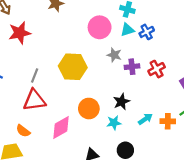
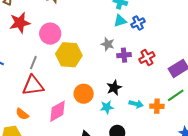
pink circle: (100, 27) -> (50, 34), moved
cyan arrow: (145, 119) -> (136, 104), turned 48

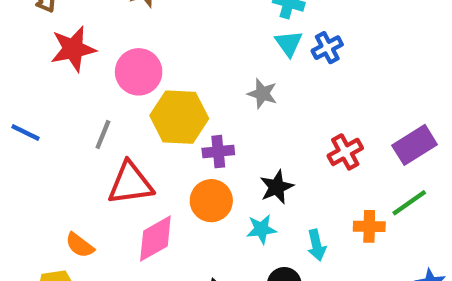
cyan triangle: (120, 21) -> (289, 43), turned -48
purple cross: (124, 55) -> (218, 152), moved
red cross: (147, 58) -> (345, 152), moved
red triangle: (33, 86) -> (130, 183), moved
cyan arrow: (136, 104) -> (317, 245), moved, turned 64

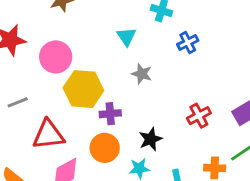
cyan triangle: (289, 43) -> (126, 37), moved
gray line: (103, 135) -> (18, 102), moved, turned 45

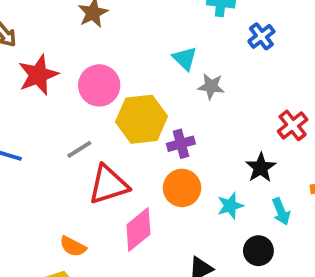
cyan triangle: (126, 37) -> (185, 58), moved
gray line: (18, 102) -> (79, 149), moved
black star: (150, 139) -> (261, 168), moved

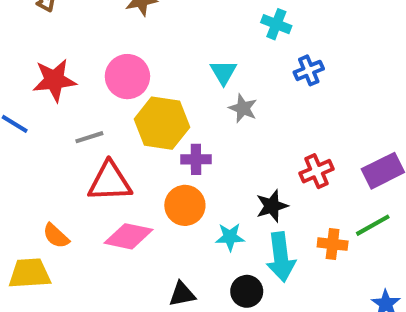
red star: (38, 75) -> (54, 80), moved
cyan arrow: (281, 212) -> (281, 257), size x1.6
pink diamond: (138, 229) -> (128, 236), turned 36

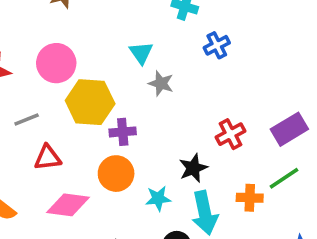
red triangle: (110, 182) -> (48, 158), size x0.7

